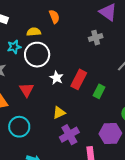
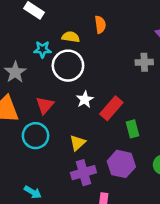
green rectangle: (99, 91) -> (132, 129), turned -56
yellow triangle: (59, 113) -> (77, 143), turned -32
cyan circle: (19, 127) -> (36, 136), moved
purple hexagon: (110, 134) -> (121, 164), moved

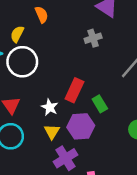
yellow semicircle: (71, 37) -> (17, 34), turned -56
white star: (85, 100) -> (50, 107), moved
purple hexagon: (121, 164) -> (81, 126), moved

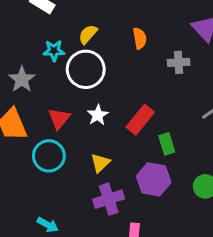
orange semicircle: (42, 15) -> (140, 38), moved
white star: (50, 107) -> (98, 115), moved
purple hexagon: (81, 126) -> (154, 179), moved

